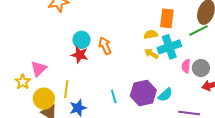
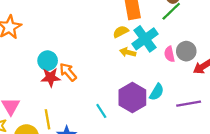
orange arrow: (105, 46) -> (68, 72), moved

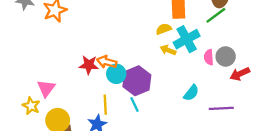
cyan circle: (48, 61) -> (116, 74), moved
orange arrow: (68, 72) -> (107, 62), turned -42
purple hexagon: (132, 97) -> (137, 81), moved
yellow line: (48, 119) -> (105, 105), moved

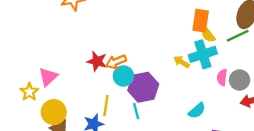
yellow semicircle: (164, 29) -> (208, 35), moved, turned -120
orange arrow: (107, 62) -> (116, 62), turned -48

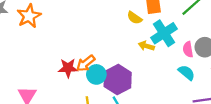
yellow semicircle: (208, 35) -> (134, 18), moved
cyan semicircle: (197, 111) -> (187, 73), moved, turned -84

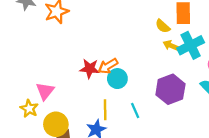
yellow arrow: (146, 46) -> (171, 46), moved
purple hexagon: (118, 80) -> (170, 89), moved

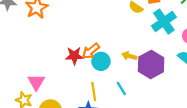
yellow arrow: (171, 46) -> (129, 56), moved

